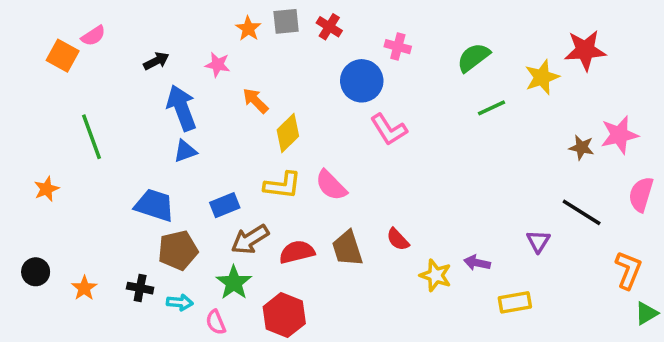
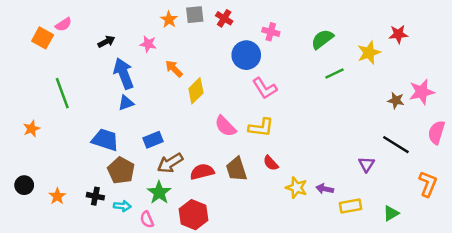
red star: (585, 50) -> (398, 34), size x0.7
yellow L-shape: (282, 185) -> (261, 127), moved
brown pentagon: (178, 250) -> (121, 170), turned -30
purple arrow: (477, 263) -> (325, 189), moved
green triangle: (646, 313) -> (391, 213), moved

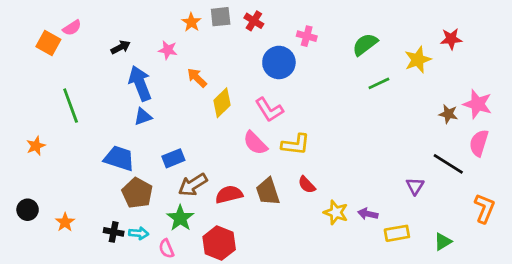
pink L-shape: (265, 88) -> (269, 110), moved
pink star: (422, 92) -> (478, 104), turned 30
pink semicircle: (436, 132) -> (479, 143), moved
black cross: (95, 196) -> (114, 232), moved

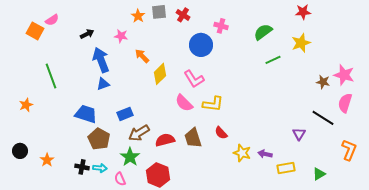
red star: (451, 39) -> (303, 12), moved

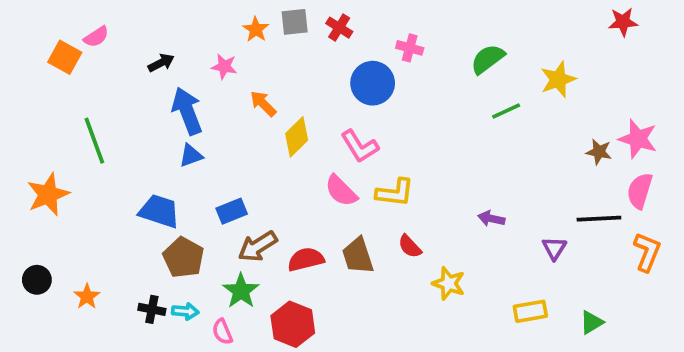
red star: (303, 12) -> (623, 22), moved
orange star: (26, 105) -> (48, 194), size x1.6
black line: (323, 118) -> (599, 219), turned -35
orange L-shape: (349, 150) -> (647, 252), moved
purple arrow: (265, 154) -> (491, 219), moved

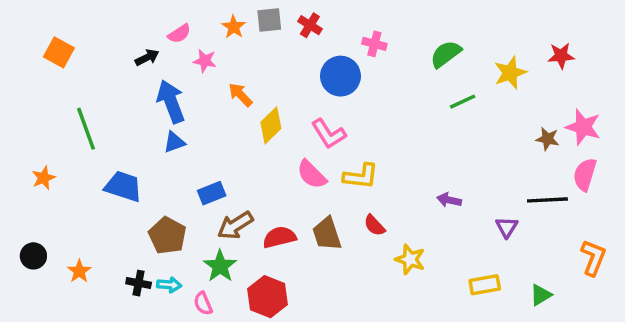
red star: (623, 22) -> (561, 56), moved
pink semicircle: (96, 37) -> (179, 34), moved
orange star: (48, 194) -> (44, 178), size x0.6
blue trapezoid: (159, 211) -> (123, 186), moved
orange L-shape: (647, 252) -> (593, 258), moved

